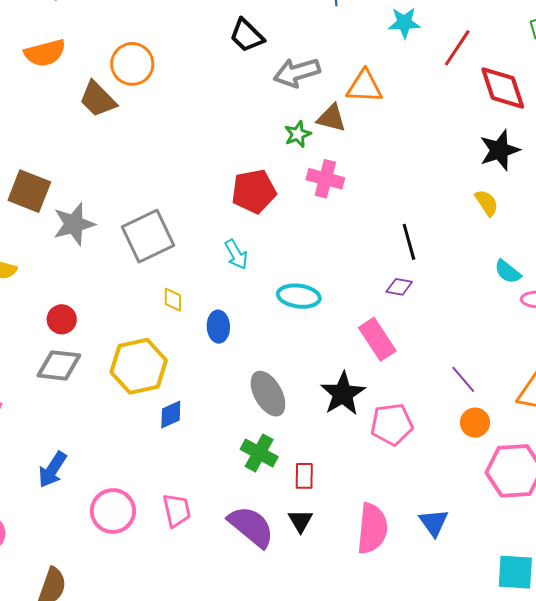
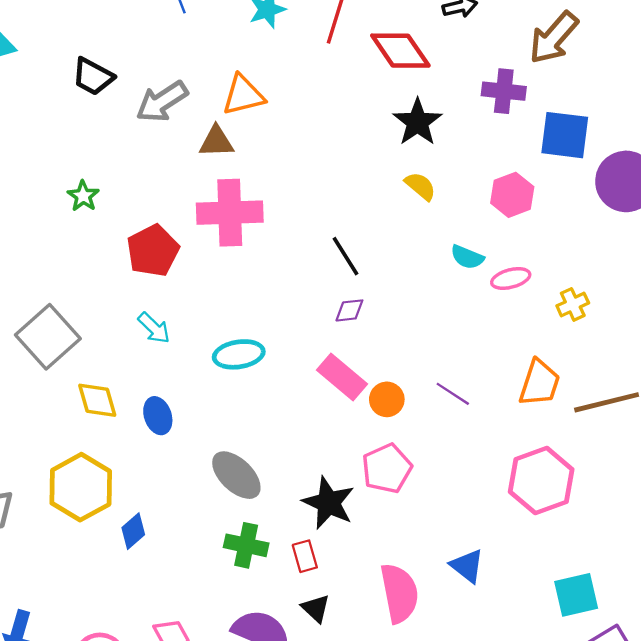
green star: (298, 134) -> (83, 196), moved
pink cross: (325, 179) -> (230, 213), size x1.5
yellow diamond: (173, 300) -> (97, 400), size x1.5
black star: (343, 394) -> (328, 503), moved
orange circle: (475, 423) -> (387, 399), moved

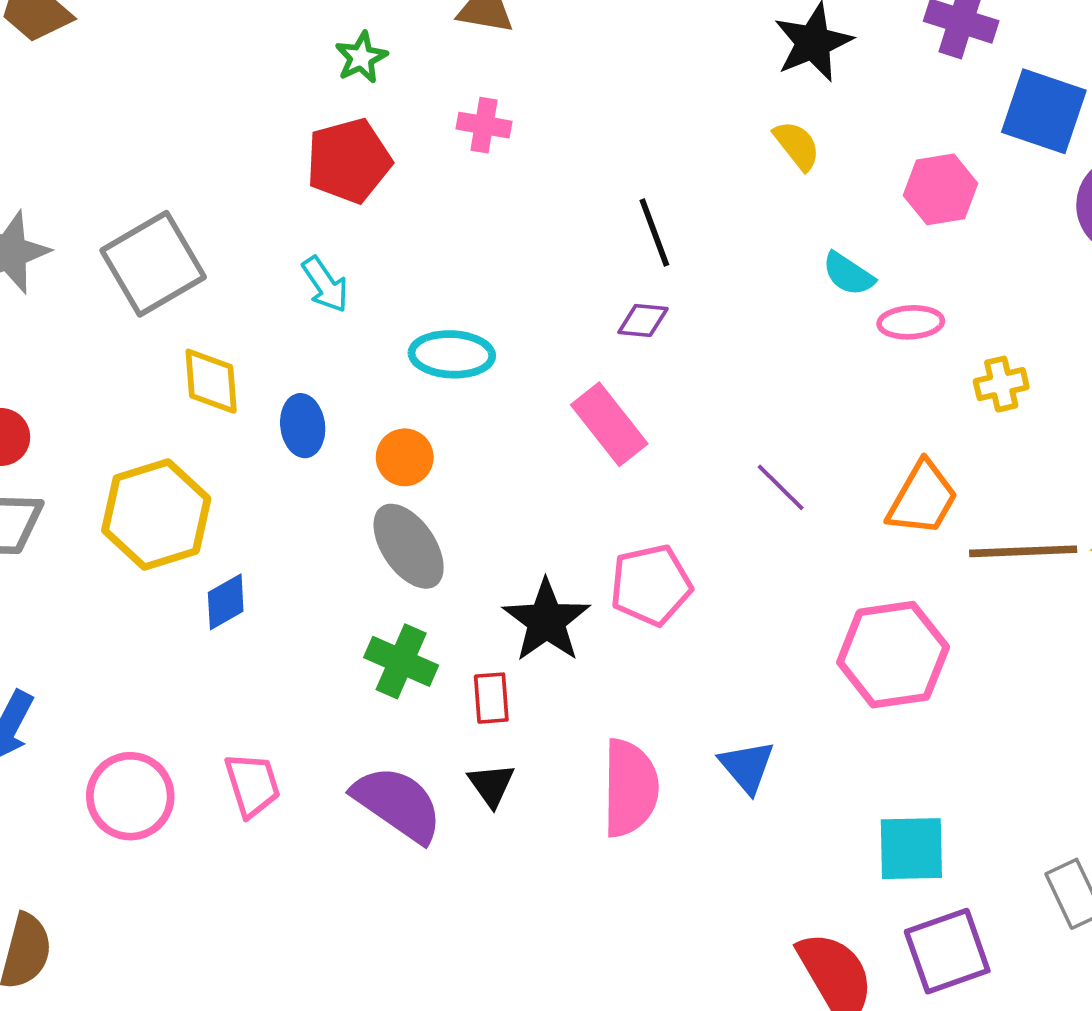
green star: (83, 196) -> (361, 57), moved
pink cross: (230, 213) -> (484, 125), size x0.5
orange circle: (387, 399) -> (405, 457), moved

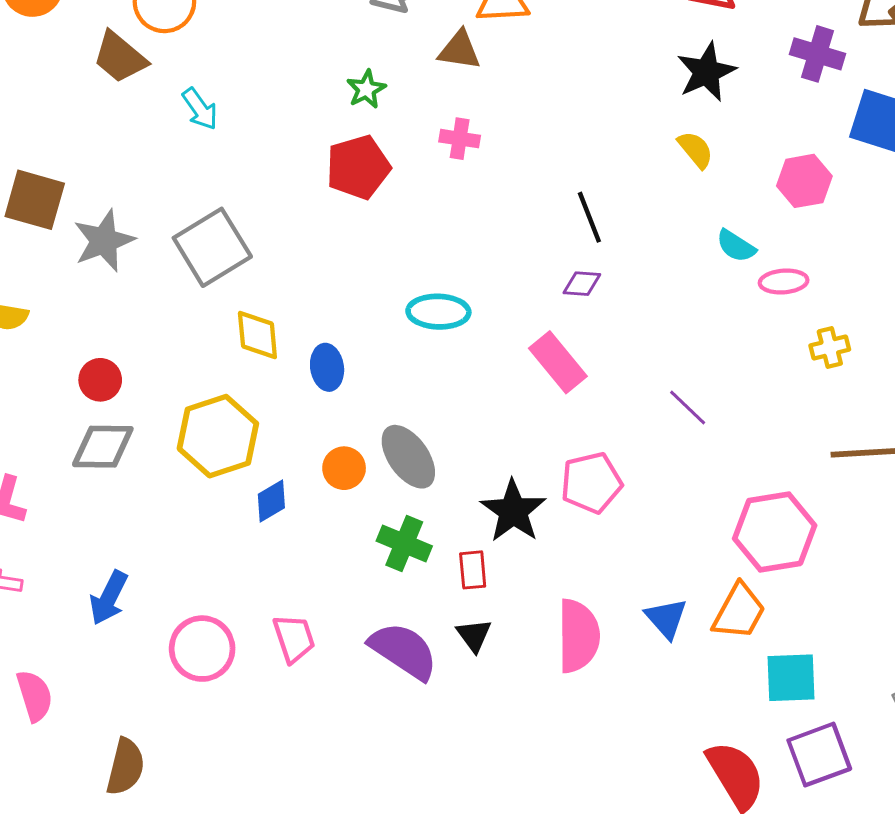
cyan arrow: (325, 284) -> (200, 109), moved
yellow cross: (1001, 384) -> (830, 347), moved
orange circle: (405, 457) -> (344, 468), moved
orange trapezoid: (922, 499) -> (739, 612), moved

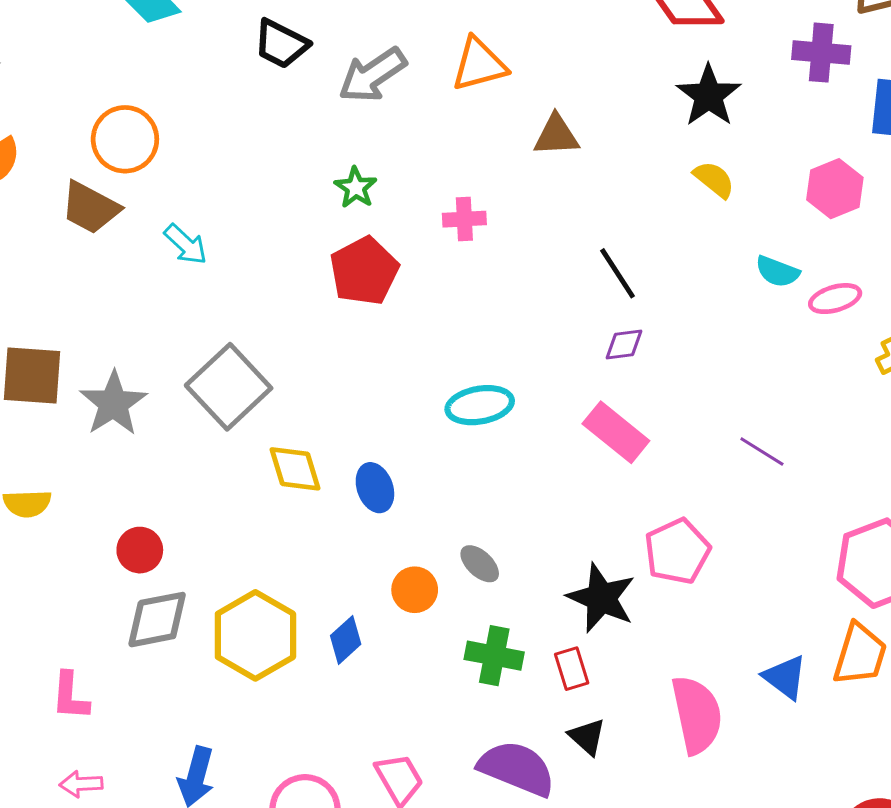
brown triangle: (459, 50) -> (556, 135), moved
yellow hexagon: (218, 436) -> (255, 635), moved
gray ellipse: (408, 457) -> (480, 564), size x0.6

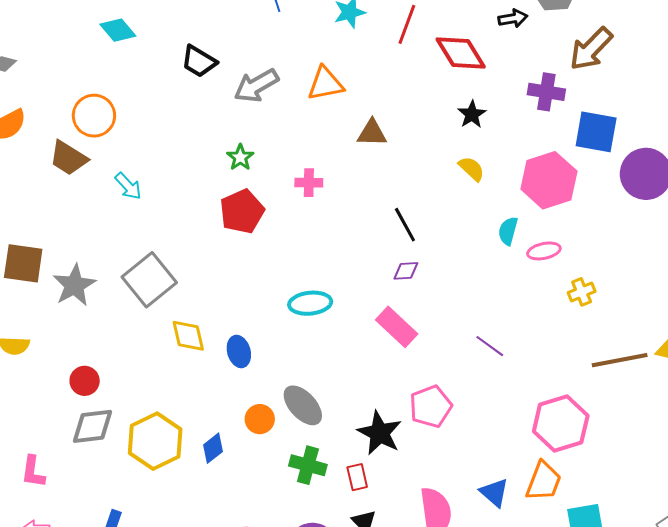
black star: (709, 96) -> (472, 114), size x0.7
pink hexagon: (835, 189) -> (549, 180), size x1.5
cyan semicircle: (777, 272) -> (508, 231), turned 80
gray ellipse: (480, 564) -> (303, 405), size x1.6

